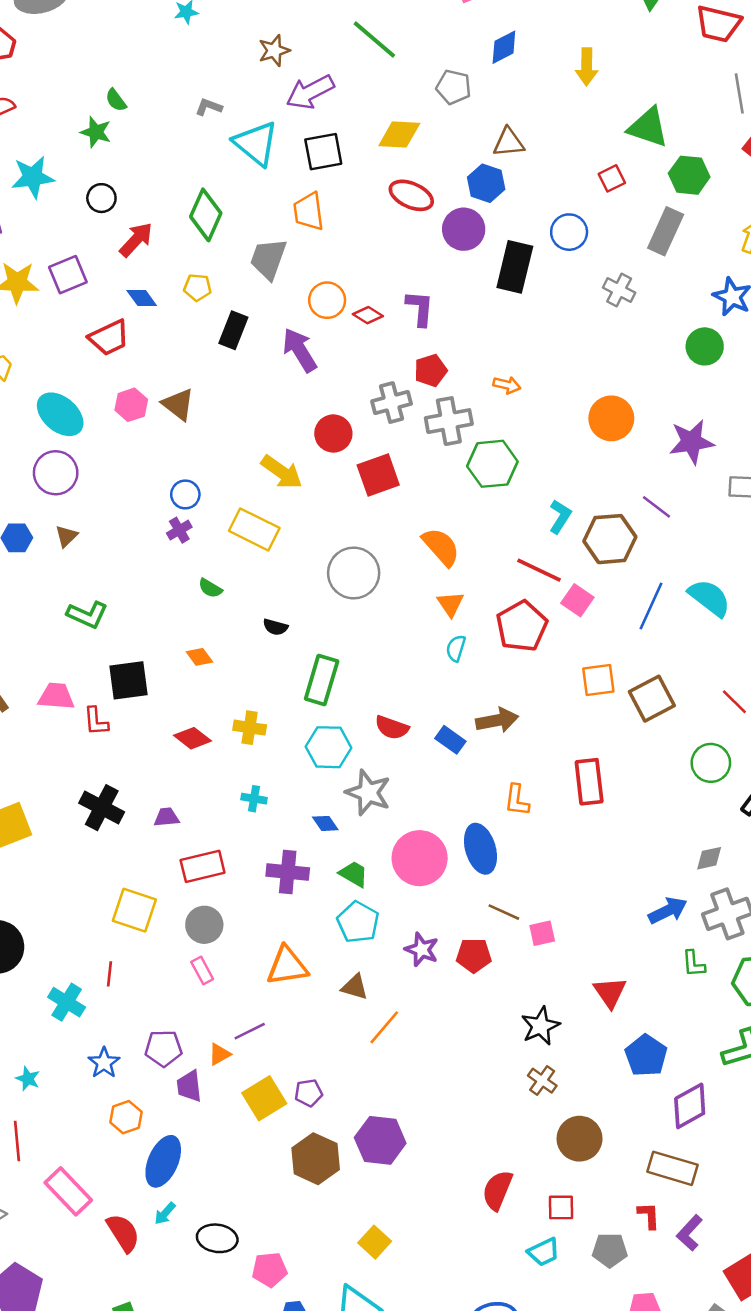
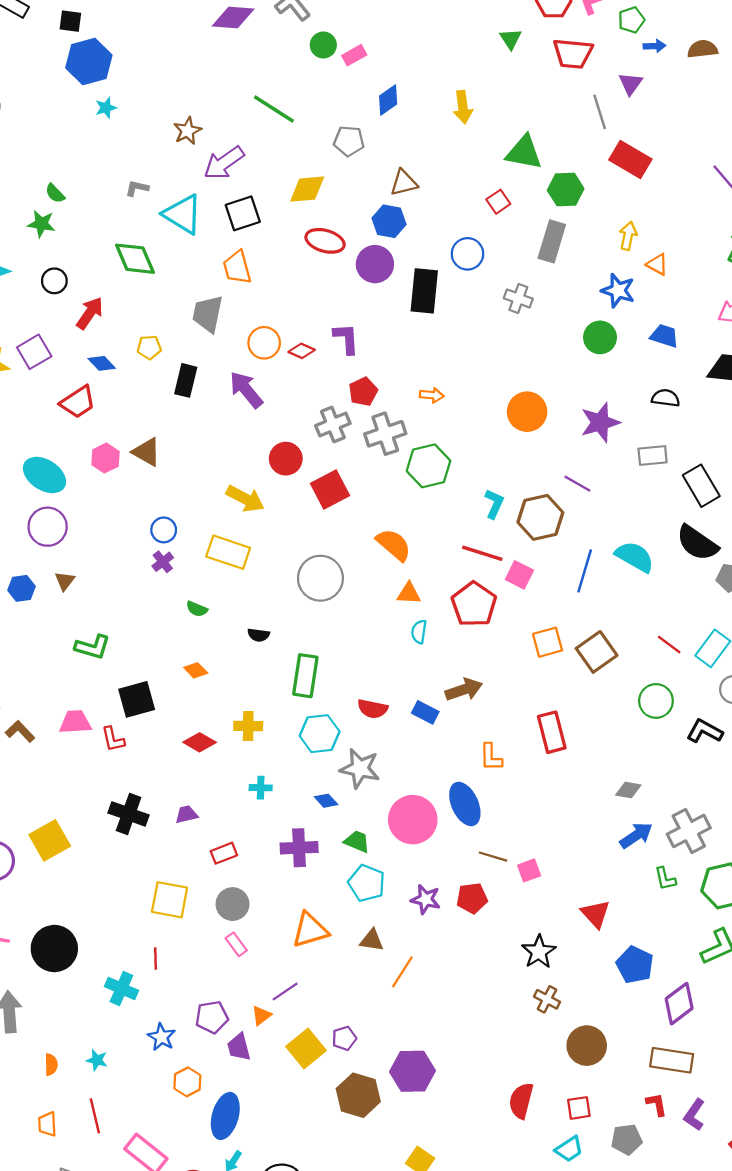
green diamond: (206, 215) -> (135, 259), moved, turned -39
orange triangle: (450, 604) -> (409, 593), turned -45
gray diamond: (709, 858) -> (628, 790), moved, turned 30
red rectangle: (203, 866) -> (224, 853), size x0.7

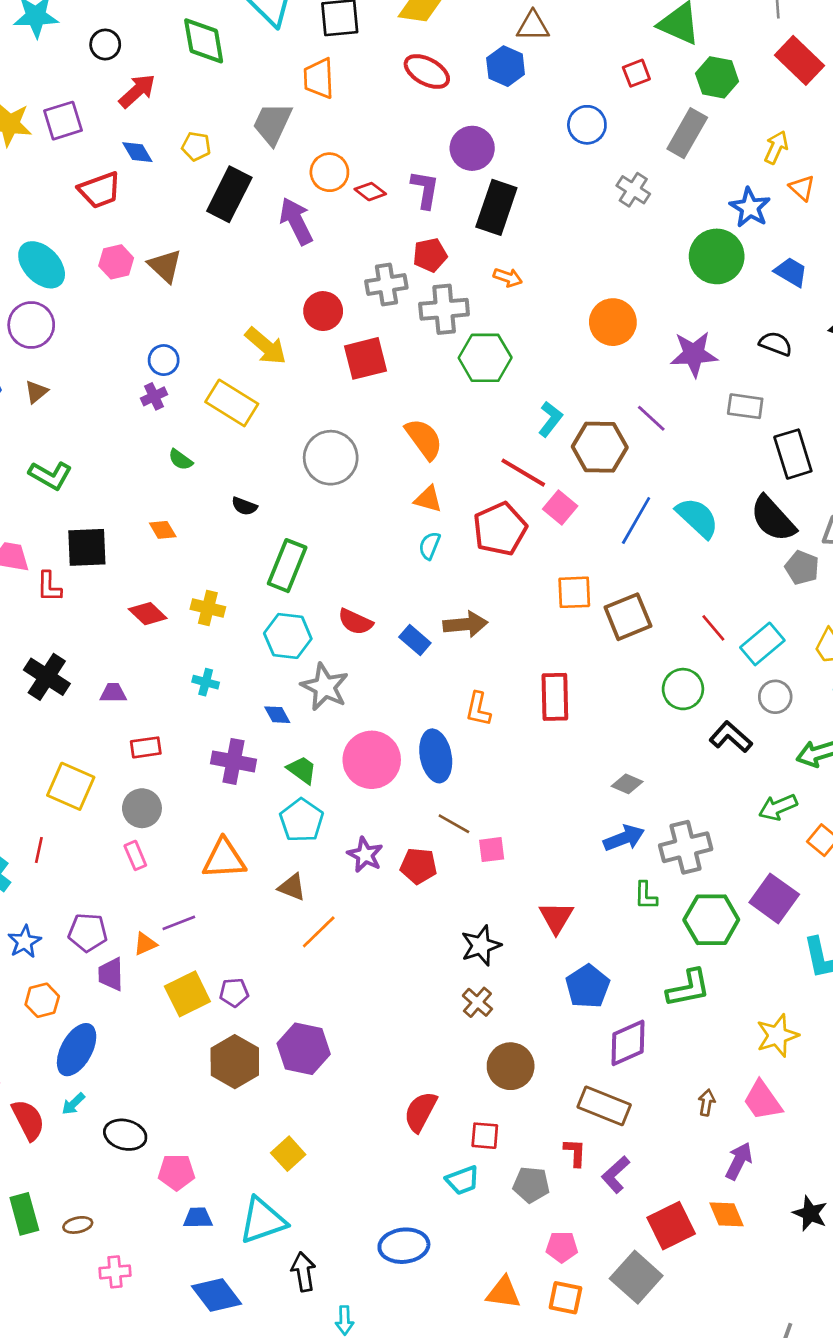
purple circle: (375, 264) -> (472, 148), moved
black rectangle: (424, 291) -> (496, 207), moved
green circle: (600, 337) -> (717, 256), size x1.4
black rectangle: (186, 380) -> (229, 194), size x1.4

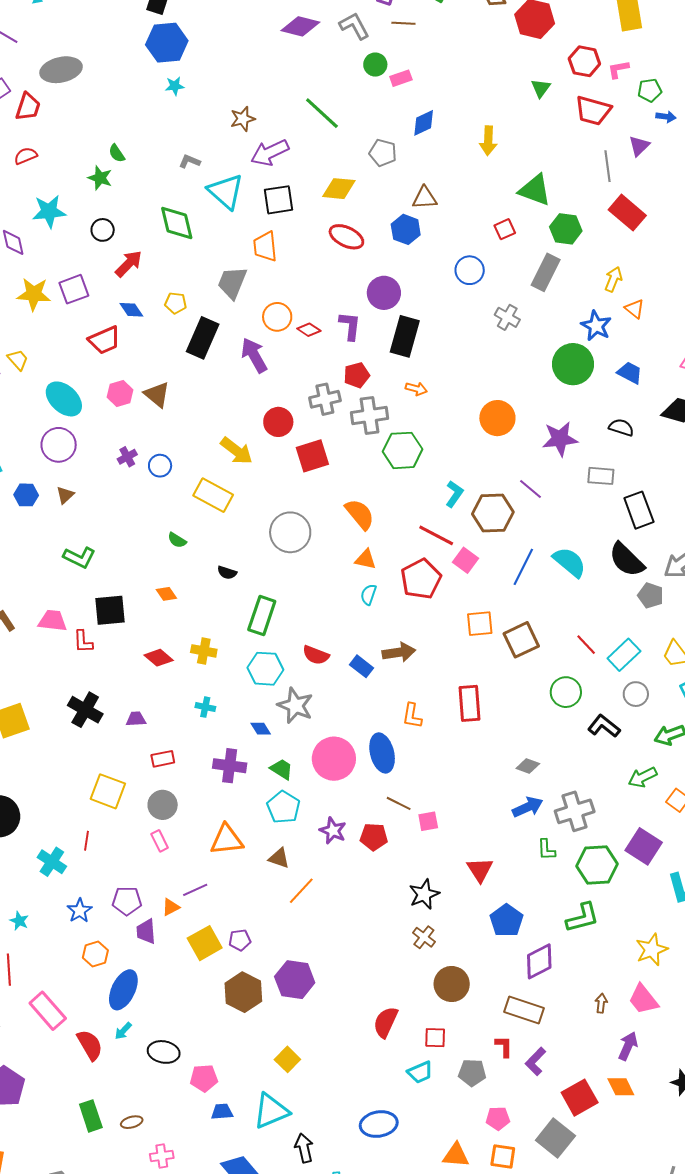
purple cross: (154, 396) -> (127, 457), moved

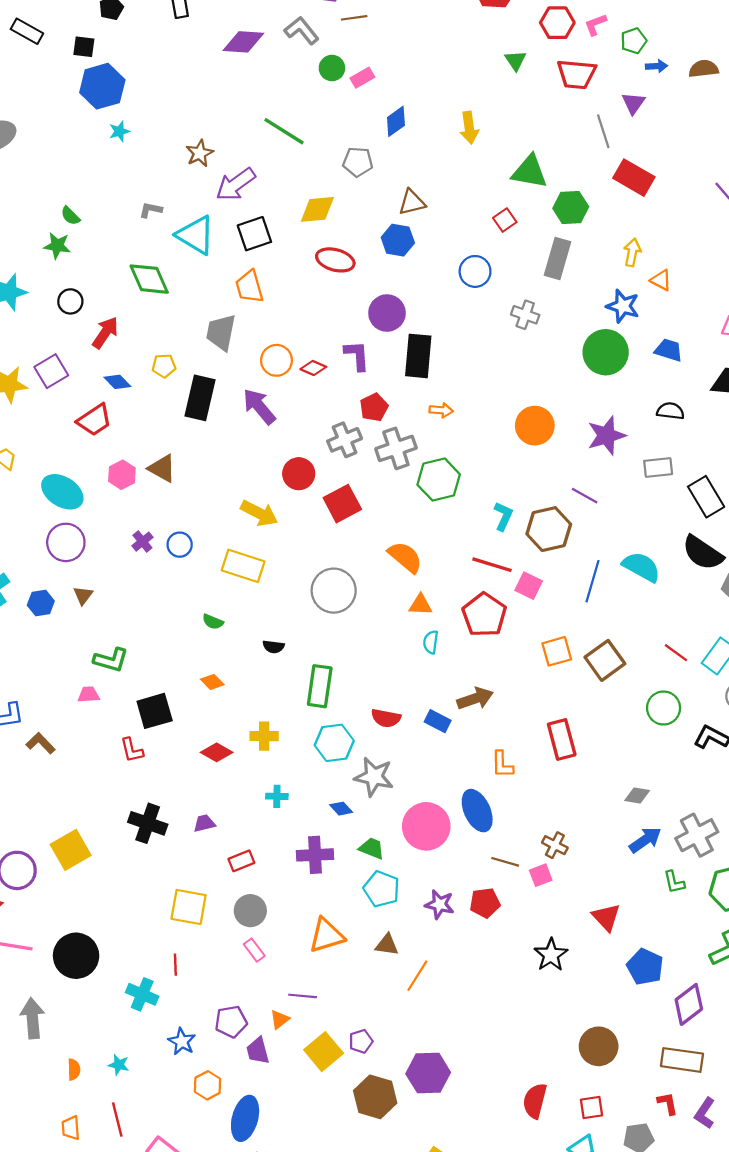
pink trapezoid: (53, 621) -> (89, 695), moved, size x0.7
purple line: (195, 890) -> (303, 996), turned 40
brown cross: (424, 937) -> (555, 845), moved

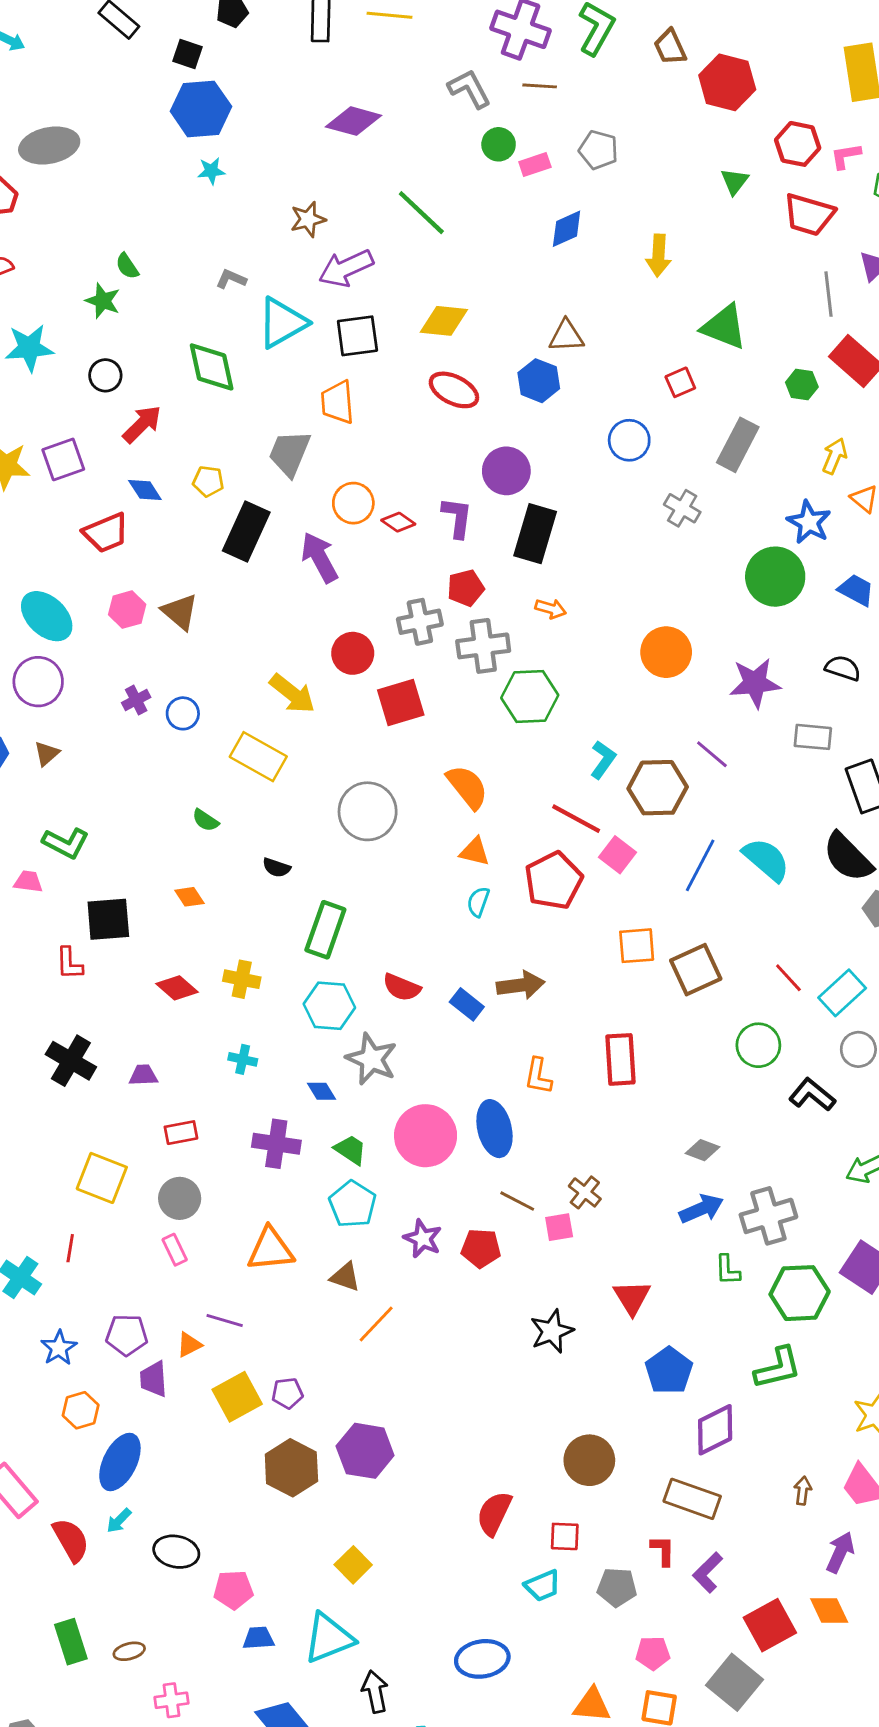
purple diamond: (243, 42) -> (354, 121), moved
gray pentagon: (358, 162) -> (598, 150), moved
green hexagon: (571, 208) -> (802, 385), moved, size x0.7
cyan triangle: (196, 235) -> (282, 323), turned 48

